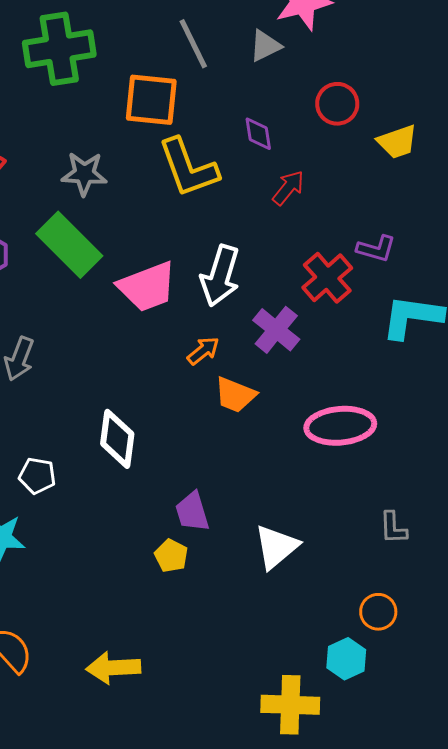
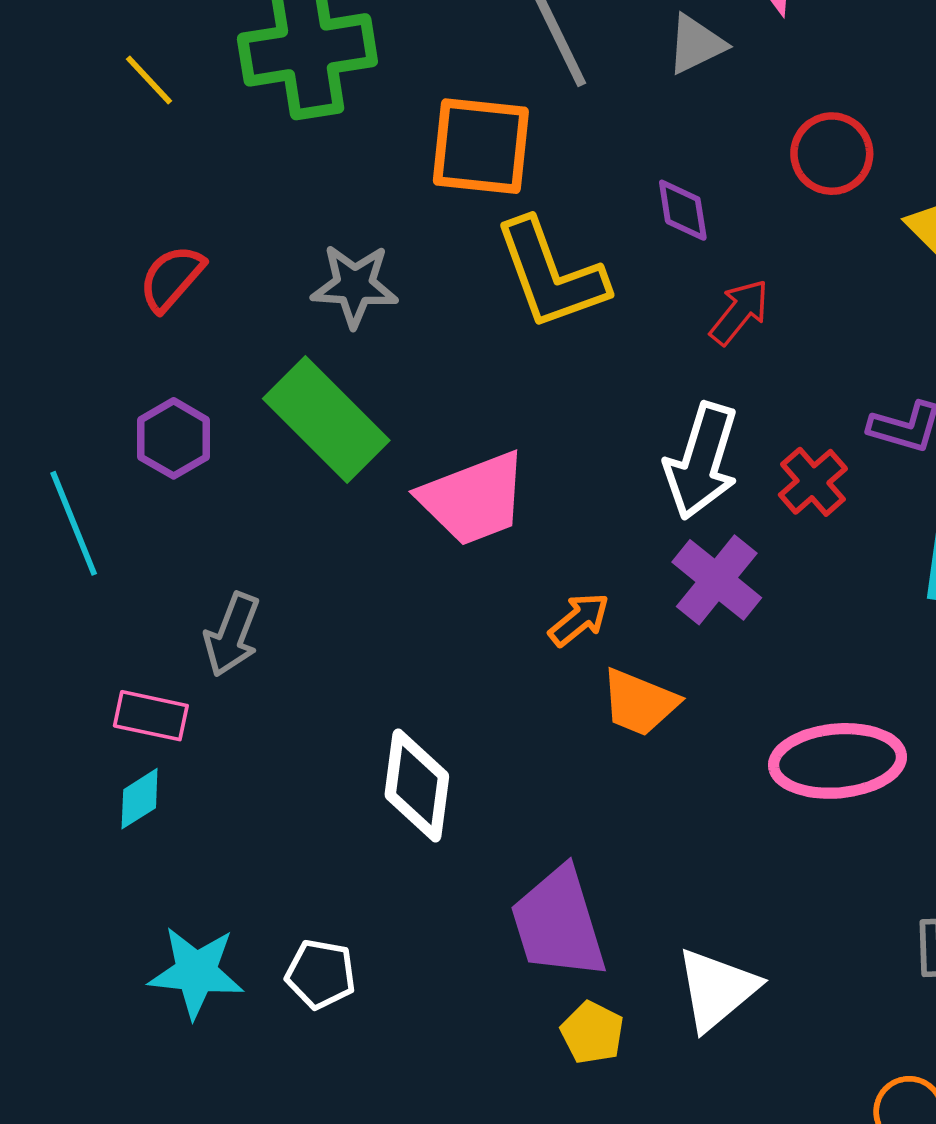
white arrow: (220, 276) -> (702, 461), moved
red cross: (327, 278) -> (813, 482), size x0.7
white pentagon: (37, 476) -> (321, 974), moved
purple trapezoid: (192, 512) -> (558, 923), size x1.5
yellow pentagon: (171, 556) -> (592, 1033), moved

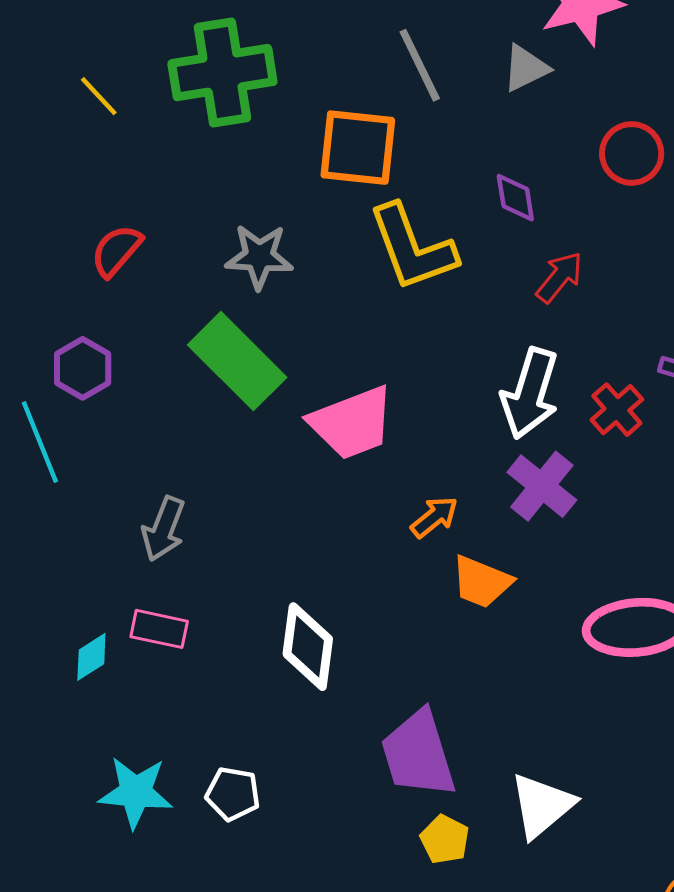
purple hexagon: (174, 438) -> (83, 368), moved
pink rectangle: (151, 716) -> (159, 629), moved

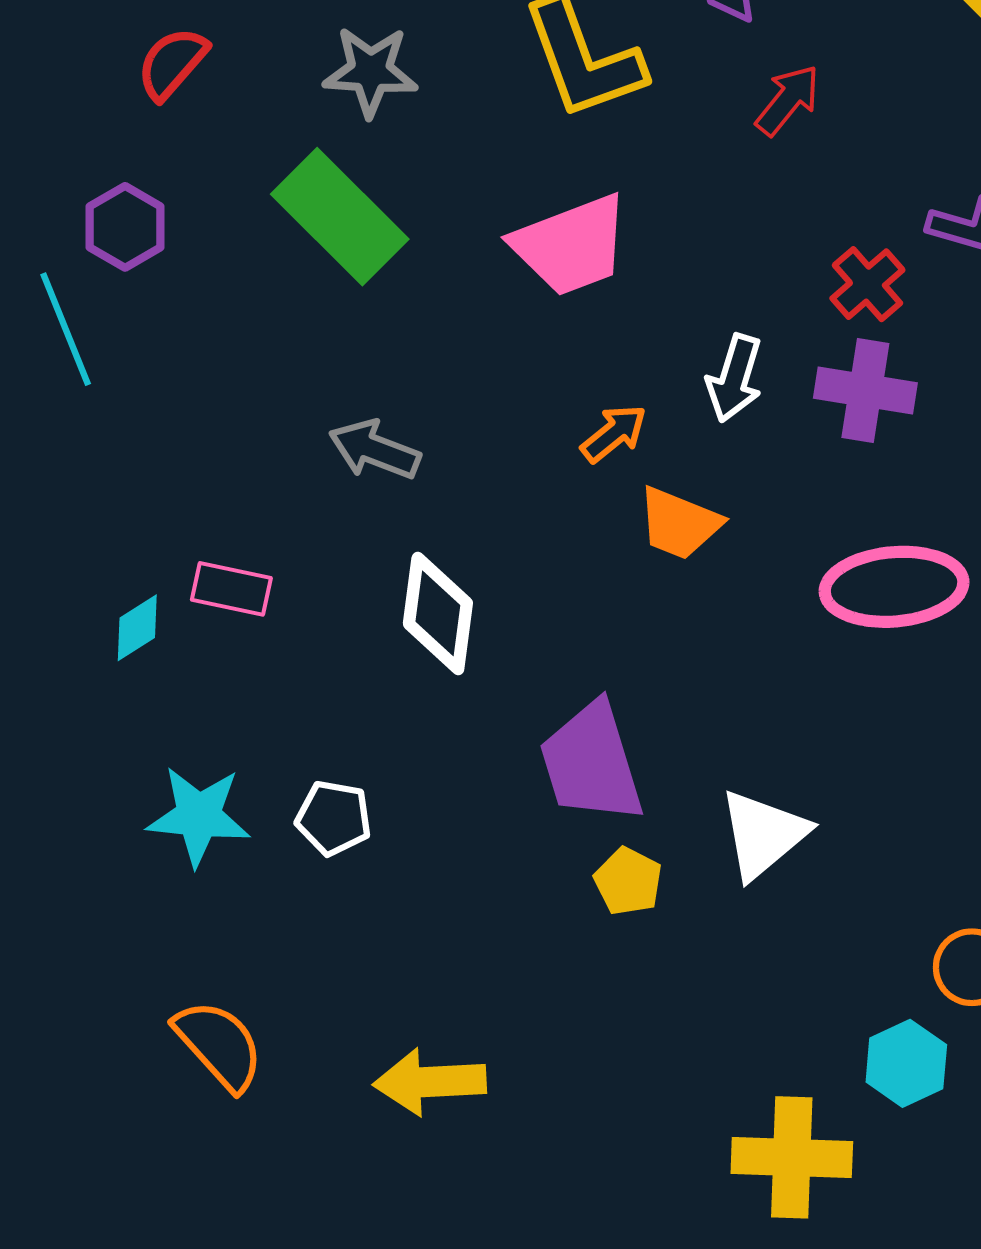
white arrow: (530, 393) -> (735, 378), moved, size x0.7
pink trapezoid: (352, 423) -> (571, 245), moved
purple cross: (542, 486) -> (865, 390), moved, turned -30
gray arrow: (164, 529) -> (375, 450), moved, turned 90

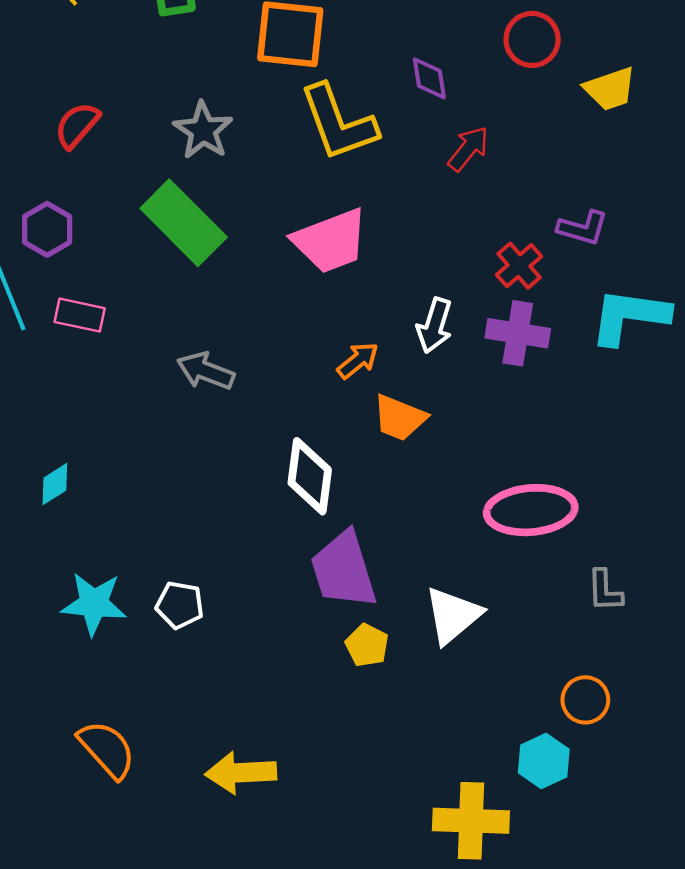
gray star: (370, 71) -> (203, 130), turned 30
pink ellipse: (894, 587) -> (531, 510), moved
pink rectangle: (231, 589) -> (80, 315), moved
white diamond: (438, 613) -> (310, 476), moved

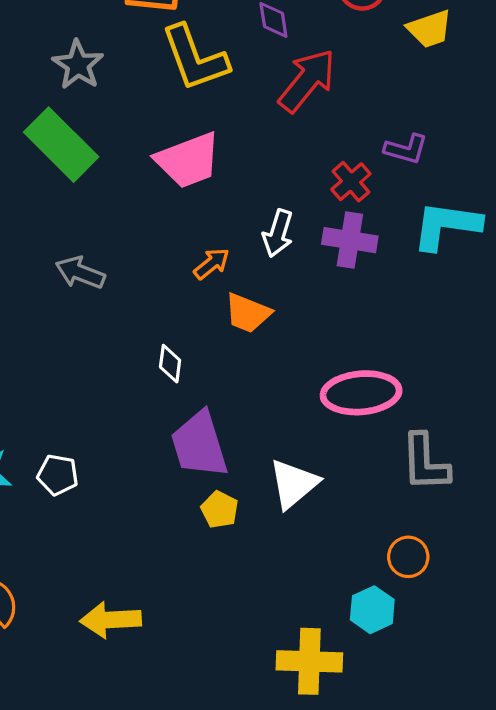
red arrow: (468, 149) -> (307, 81), size x1.6
white diamond: (310, 476) -> (170, 364), size x0.6
gray L-shape: (605, 591) -> (425, 462), size x1.6

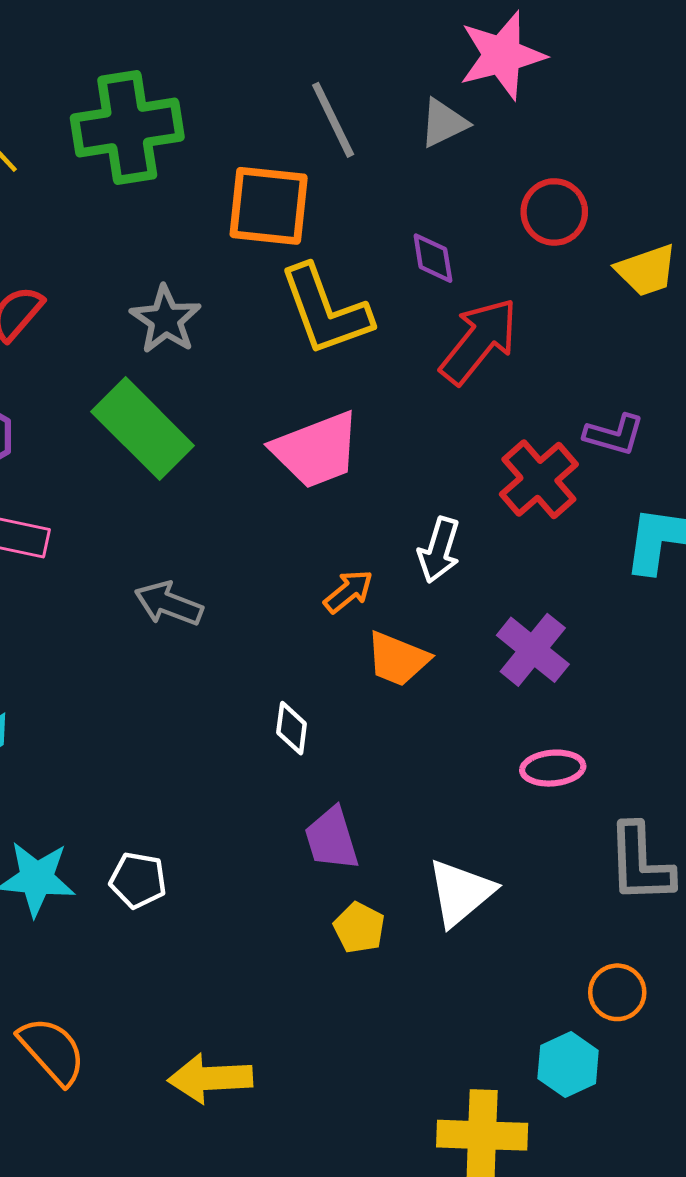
red cross: (351, 182) -> (539, 479), size x1.4
purple cross: (350, 240) -> (533, 650), moved, turned 30
pink ellipse: (361, 393) -> (553, 768), size x0.6
purple trapezoid: (199, 445) -> (332, 839), size x0.7

